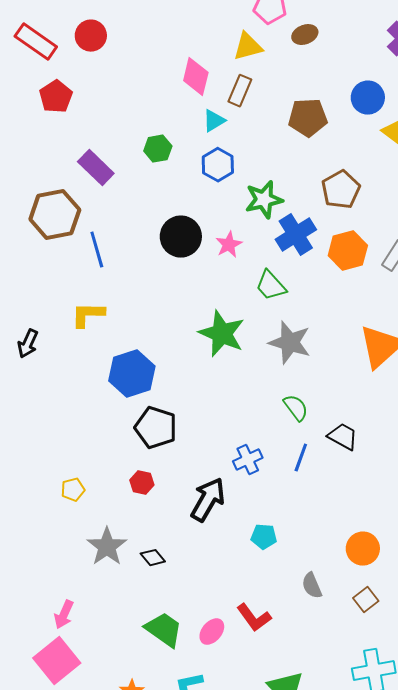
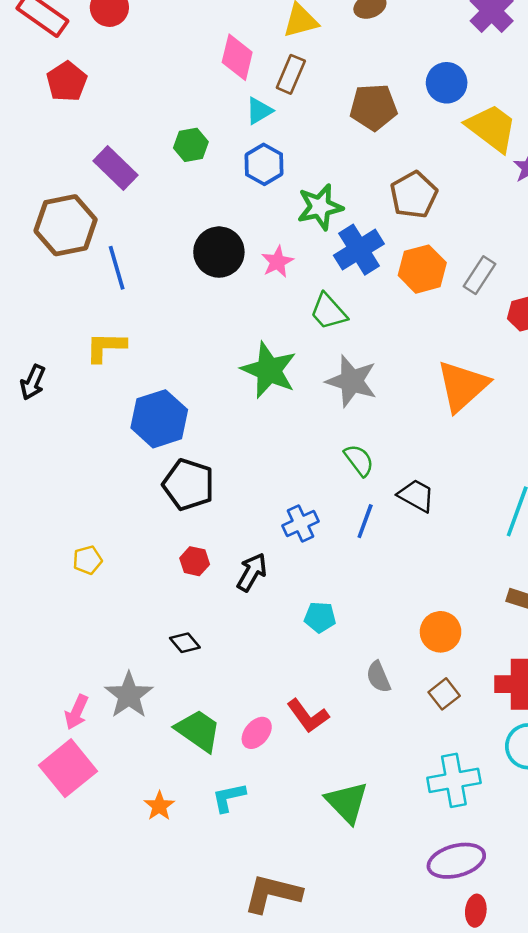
red hexagon: (142, 483) -> (195, 561), moved
black arrow: (208, 500) -> (252, 572), size x0.7
gray star: (107, 547) -> (129, 695), moved

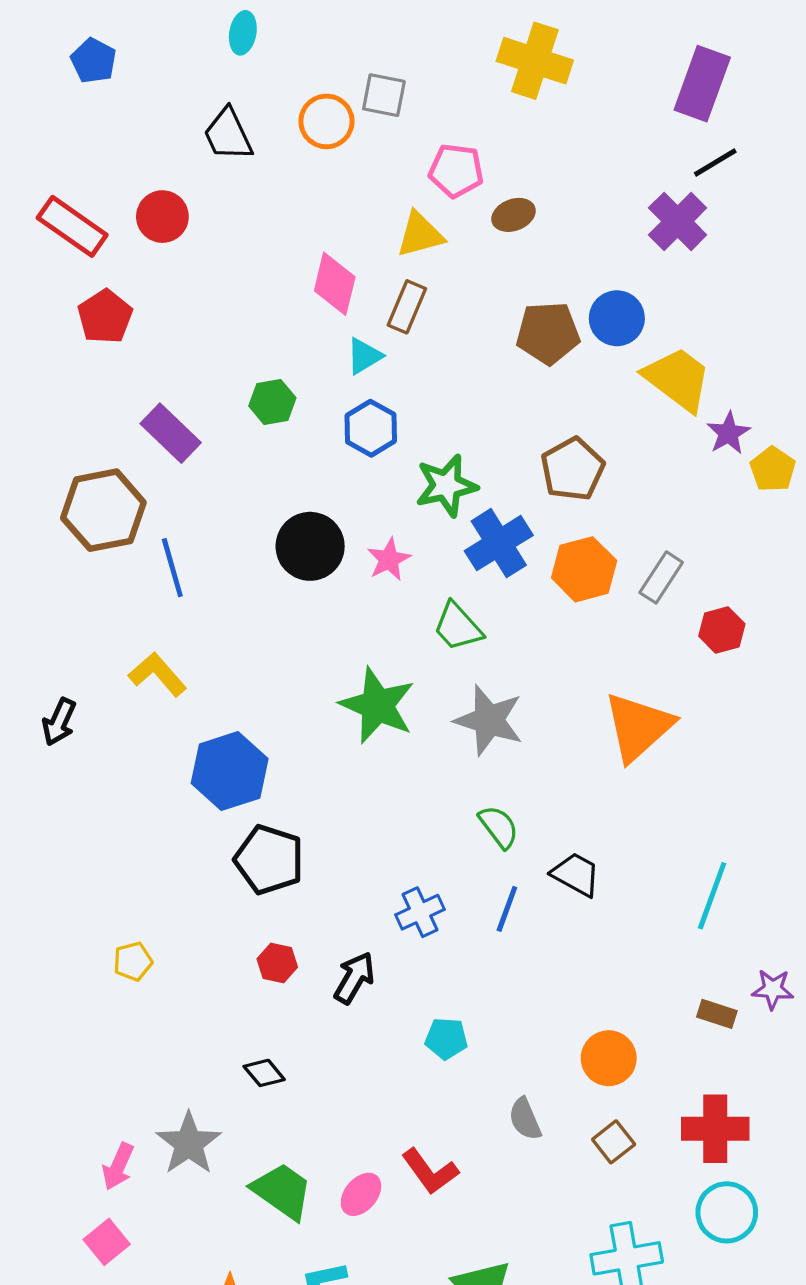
brown pentagon: (374, 107) -> (548, 333), moved
yellow L-shape: (106, 347) -> (158, 674), turned 48
pink square: (68, 768) -> (107, 1242), size x0.6

